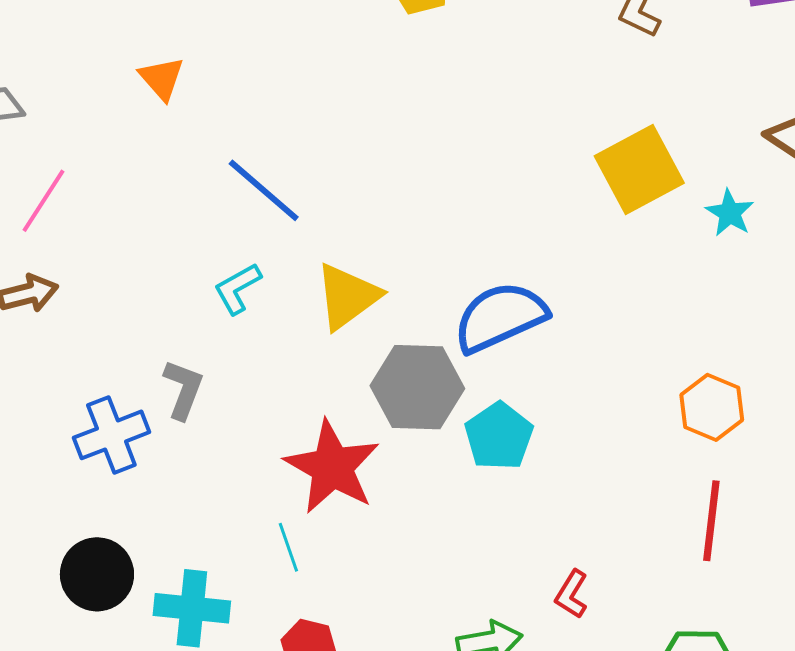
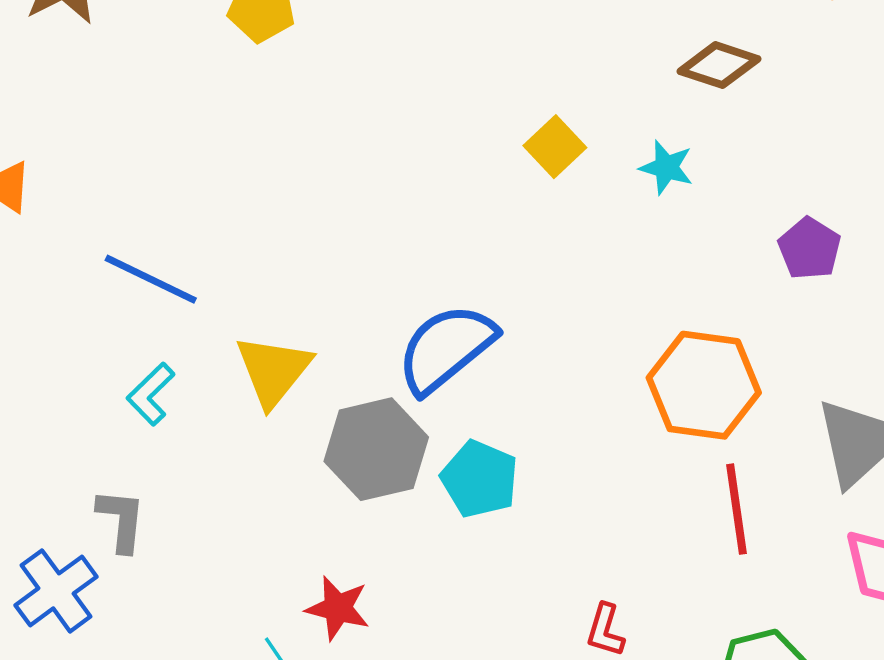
yellow square: (639, 170) -> (555, 147), size x0.6
orange hexagon: (712, 407) -> (704, 385), size x1.5
red star: (332, 467) -> (338, 608), moved, size x0.6

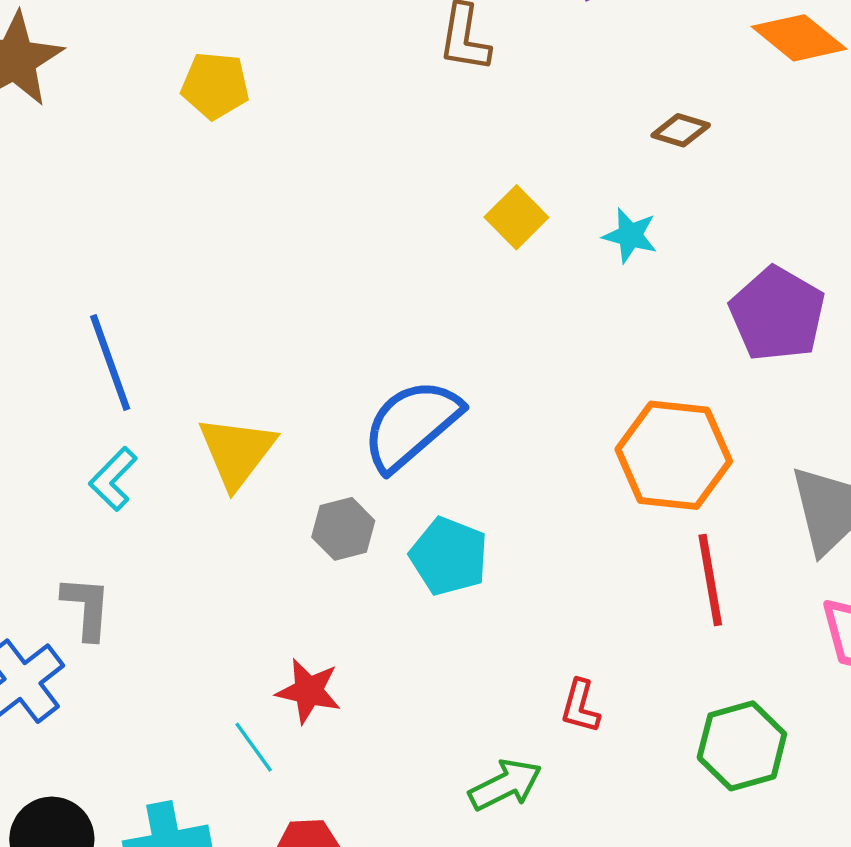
brown diamond: (719, 65) -> (681, 130), size x0.7
purple pentagon: (809, 249) -> (777, 314), size x1.5
blue line: (151, 279) -> (110, 362), turned 46
gray hexagon: (376, 449) -> (343, 529), size x0.6

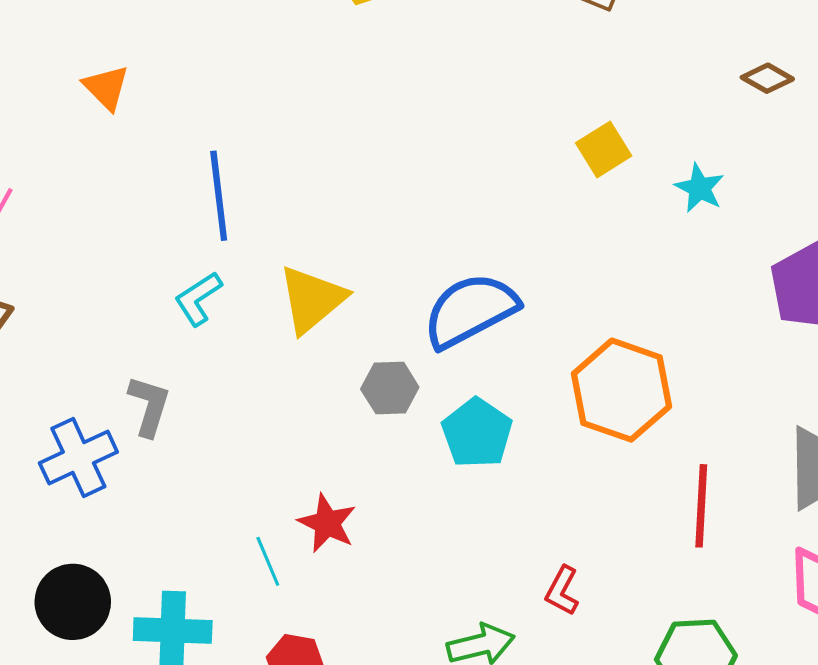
brown diamond: (681, 130) -> (767, 78), moved
orange hexagon: (674, 455) -> (621, 390), moved

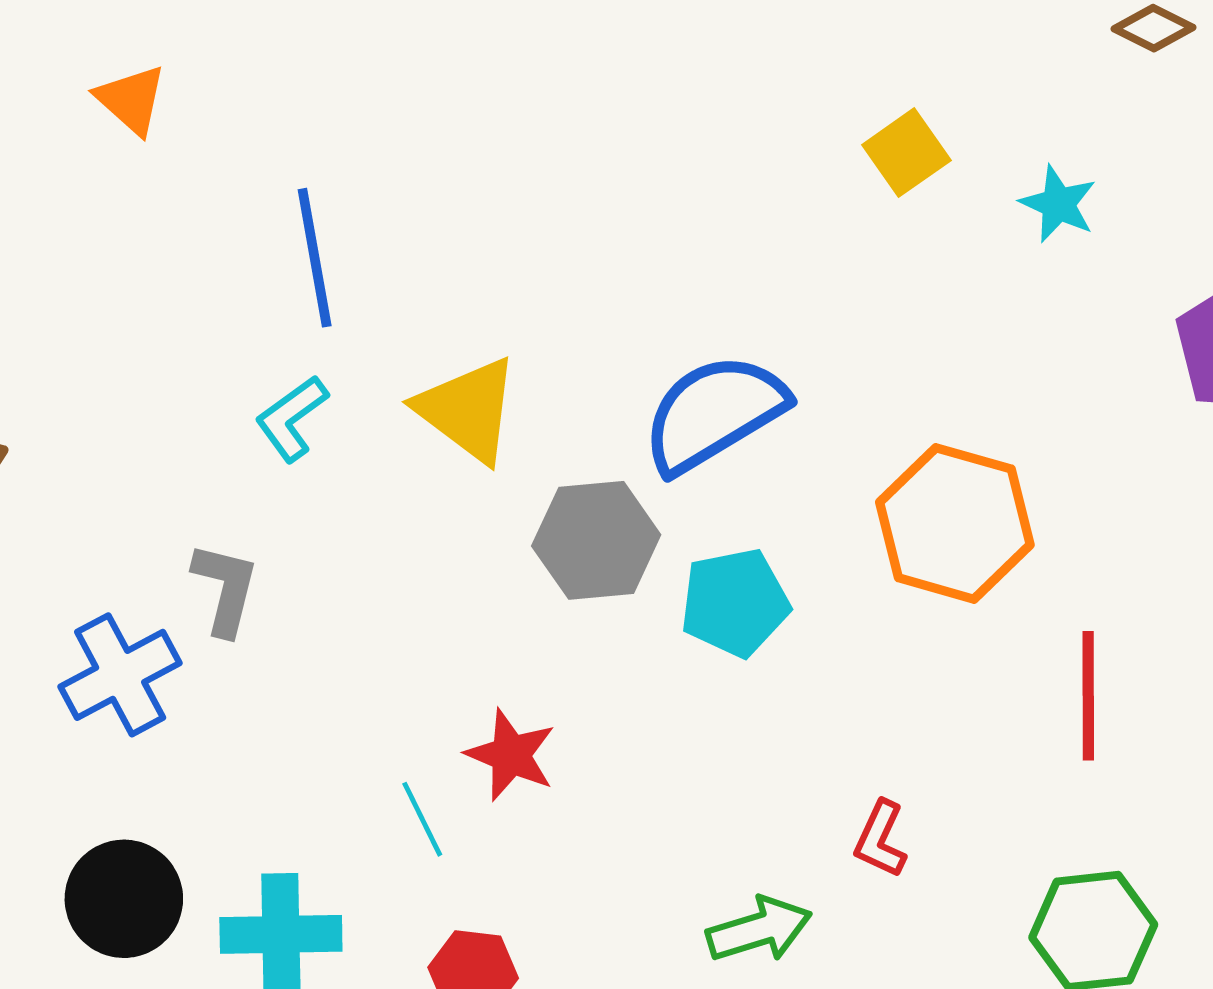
yellow triangle: (312, 299) -> (468, 410), turned -40
gray hexagon: (390, 388) -> (596, 540), size x1.4
cyan pentagon: (477, 433) -> (735, 603), turned 30

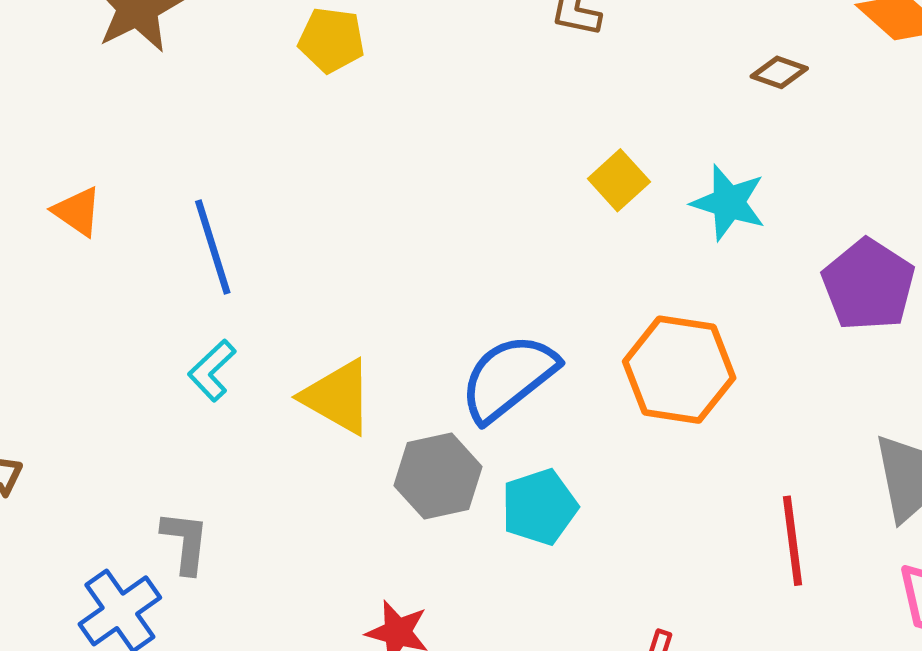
cyan star: (1058, 204) -> (729, 203), size x1.4
blue line: (315, 258) -> (213, 247), moved
cyan L-shape: (292, 418) -> (212, 370), moved
orange hexagon: (955, 523) -> (679, 370), moved

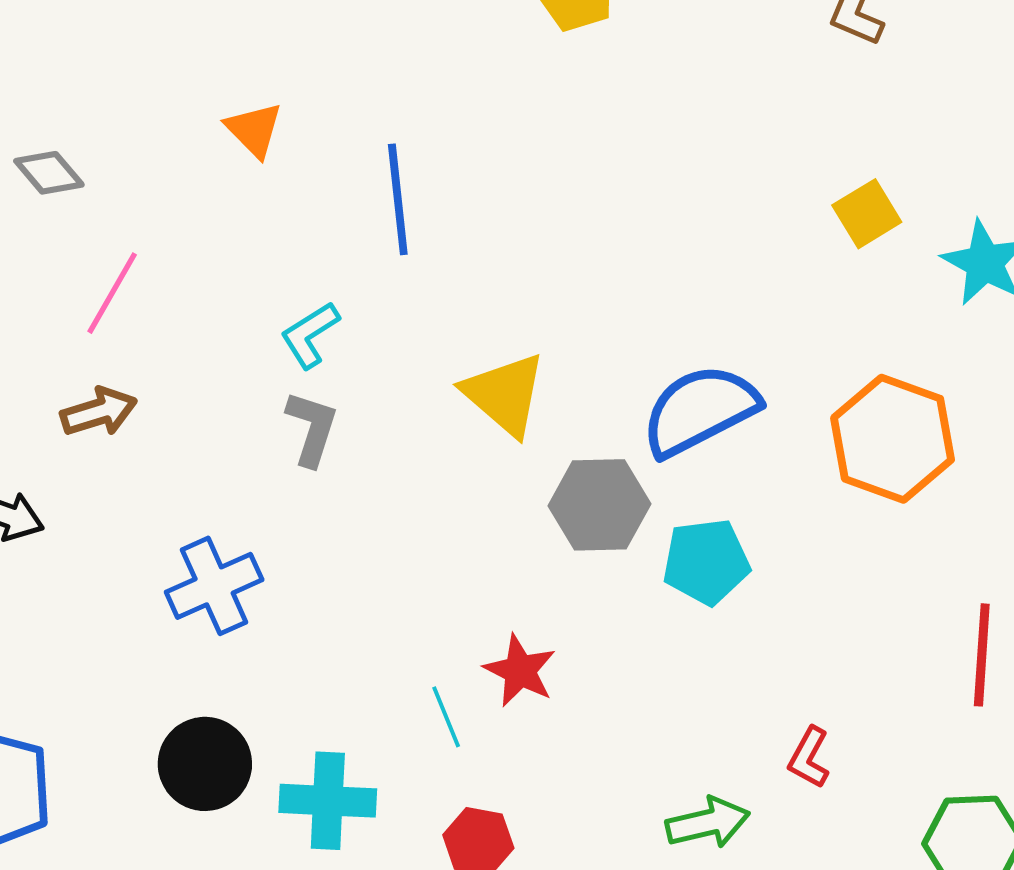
cyan L-shape: (212, 370) -> (310, 335), moved
gray L-shape: (185, 542) -> (312, 428), moved

